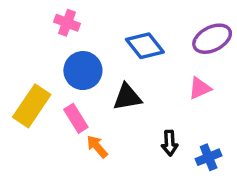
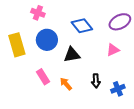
yellow rectangle: (32, 106) -> (17, 45), moved, turned -50
pink rectangle: (76, 118) -> (43, 77), moved
orange arrow: (97, 147) -> (66, 84), moved

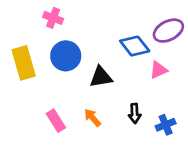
blue diamond: (82, 26) -> (135, 46), moved
pink rectangle: (43, 77) -> (56, 121), moved

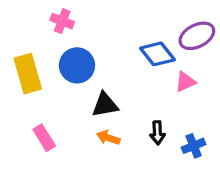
black triangle: (101, 77) -> (105, 105), moved
orange arrow: (92, 118) -> (108, 138), turned -30
pink rectangle: (56, 121) -> (44, 138), moved

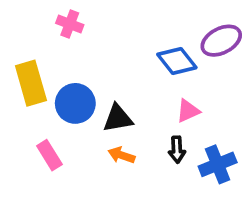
blue circle: (77, 65) -> (75, 103), moved
pink triangle: (185, 82) -> (188, 111), moved
blue cross: (194, 146) -> (218, 164), size x1.4

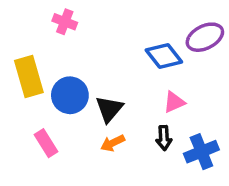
black triangle: (118, 118) -> (109, 109), turned -40
orange arrow: (121, 155) -> (113, 143), turned -45

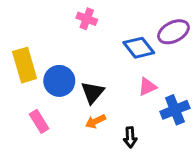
pink cross: (65, 22) -> (87, 19), moved
black arrow: (164, 138) -> (130, 137), moved
blue cross: (201, 152) -> (175, 110), moved

